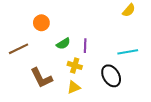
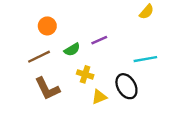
purple line: (85, 46) -> (99, 40), moved, turned 64
brown line: (19, 49) -> (39, 57), moved
yellow triangle: (74, 87) -> (99, 97), moved

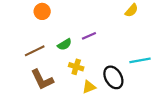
orange circle: (47, 26) -> (42, 11), moved
cyan line: (145, 59) -> (140, 60), moved

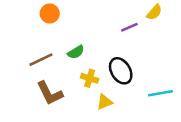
purple line: (89, 36) -> (129, 27), moved
cyan line: (140, 60) -> (161, 93), moved
black ellipse: (113, 77) -> (121, 71), moved

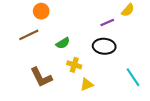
brown line: (41, 60) -> (29, 35), moved
black ellipse: (121, 71) -> (104, 46), moved, turned -55
cyan line: (161, 93) -> (133, 77), turned 66

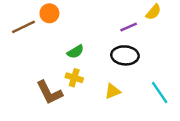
brown line: (29, 35) -> (23, 27), moved
yellow cross: (74, 65) -> (74, 78), moved
yellow triangle: (87, 84) -> (113, 91), moved

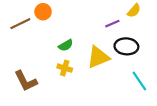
black ellipse: (125, 55) -> (126, 46), moved
yellow triangle: (113, 91) -> (98, 57), moved, size x1.6
brown L-shape: (49, 93) -> (26, 81), moved

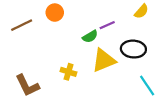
orange circle: (43, 12) -> (55, 13), moved
purple line: (112, 24) -> (107, 25), moved
green semicircle: (66, 45) -> (90, 36), moved

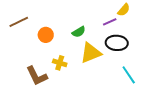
orange circle: (55, 13) -> (46, 35), moved
purple line: (107, 25) -> (110, 22), moved
brown L-shape: (27, 86) -> (37, 76), moved

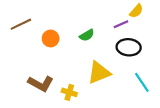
yellow triangle: (91, 53) -> (99, 73), moved
yellow cross: (60, 63) -> (69, 92), moved
brown L-shape: (37, 76) -> (41, 84), turned -35

